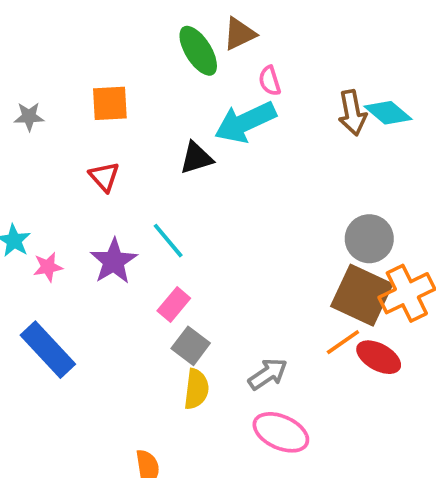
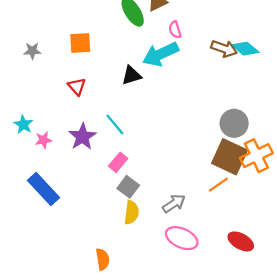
brown arrow: (352, 113) -> (224, 49), turned -60
red ellipse: (379, 357) -> (241, 241), moved

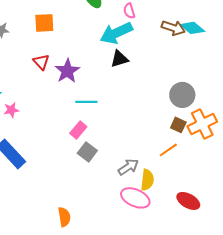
black triangle: (132, 75) -> (119, 59), moved
cyan line: (115, 124) -> (86, 102), moved, turned -50
purple star: (82, 137) -> (67, 71), moved
brown square: (230, 157) -> (178, 125), size x0.5
yellow semicircle: (132, 212) -> (147, 180), moved

